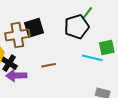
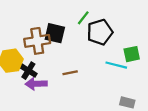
green line: (87, 13) -> (83, 18), moved
black square: (34, 28) -> (55, 33), turned 30

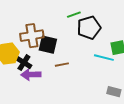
green line: (83, 18) -> (74, 15), turned 32
black square: (55, 33) -> (48, 45), moved

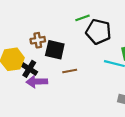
black pentagon: (89, 28) -> (98, 32), turned 30
brown cross: (32, 36) -> (38, 40), size x0.6

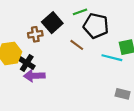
black square: (55, 50) -> (52, 23), moved, turned 36
brown line: (70, 71) -> (77, 45), moved, turned 48

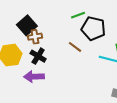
black square: (52, 23) -> (27, 25), moved
black cross: (27, 63) -> (38, 56), moved

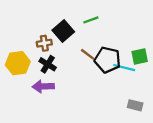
black square: (27, 25) -> (63, 31), moved
black pentagon: (93, 28) -> (107, 60), moved

